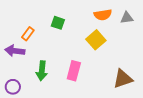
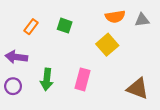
orange rectangle: (28, 34) -> (31, 27), moved
brown triangle: (123, 79) -> (138, 88), turned 40
purple circle: (13, 87) -> (13, 86), moved

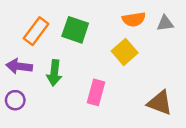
green square: (65, 26) -> (75, 30), size x1.5
orange rectangle: (31, 27) -> (36, 31), size x1.5
green arrow: (47, 79) -> (54, 73), moved

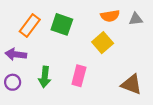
green arrow: (54, 73) -> (45, 77), moved

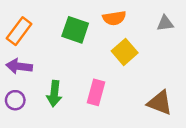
orange semicircle: (110, 16) -> (114, 18), moved
orange rectangle: (30, 25) -> (19, 31), moved

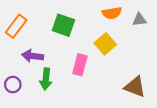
orange semicircle: (114, 18) -> (112, 13), moved
purple arrow: (19, 66) -> (33, 56), moved
pink rectangle: (96, 92) -> (80, 65), moved

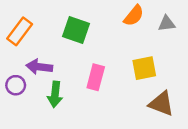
orange semicircle: (112, 13) -> (134, 16), turned -42
yellow square: (105, 44) -> (144, 68), moved, turned 30
purple circle: (13, 85) -> (16, 85), moved

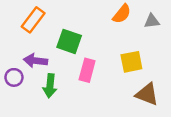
green square: (76, 30) -> (69, 41), moved
orange rectangle: (20, 31) -> (33, 20), moved

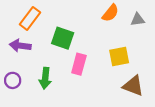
purple arrow: (36, 61) -> (20, 46), moved
purple circle: (14, 77) -> (13, 80), moved

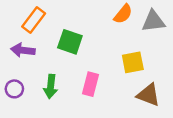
gray triangle: (138, 20) -> (153, 21), size x1.5
pink rectangle: (79, 64) -> (90, 84), moved

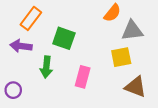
gray triangle: (153, 21) -> (132, 31), moved
green arrow: (51, 87) -> (46, 67), moved
purple circle: (14, 89) -> (13, 90), moved

